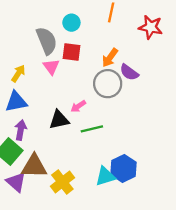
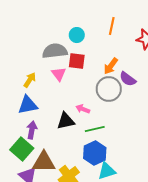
gray semicircle: (47, 41) -> (55, 51), turned -75
pink arrow: (78, 106) -> (83, 109), turned 56
blue hexagon: (123, 168) -> (95, 153), moved

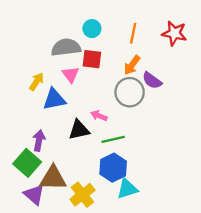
orange line: (112, 26) -> (133, 33), moved
blue triangle: (28, 105) -> (54, 99), moved

